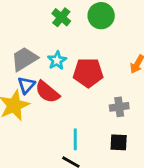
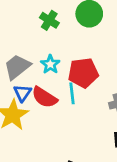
cyan line: (75, 139) -> (72, 93), moved

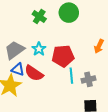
blue triangle: (22, 93) -> (18, 69), turned -48
cyan line: (72, 93) -> (71, 76), moved

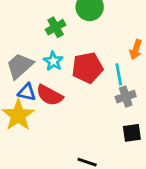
green cross: (39, 17) -> (56, 27), moved, turned 32
cyan line: (71, 76) -> (119, 74), moved

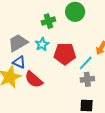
cyan line: (119, 74) -> (86, 63), turned 42
red semicircle: (50, 95) -> (34, 79), moved

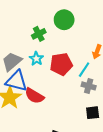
blue triangle: (19, 62) -> (16, 81), size x1.6
gray cross: (87, 79) -> (89, 86), turned 32

